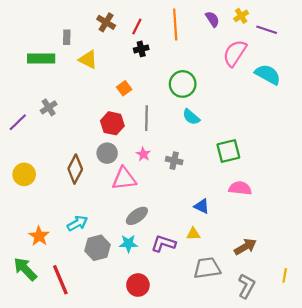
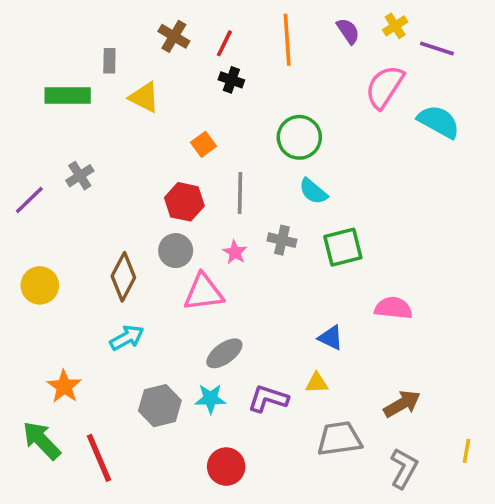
black cross: (141, 49) -> (231, 80), turned 32
green square: (228, 151) -> (343, 247), moved
gray cross: (174, 161) -> (282, 240), moved
cyan arrow: (77, 223) -> (127, 338), moved

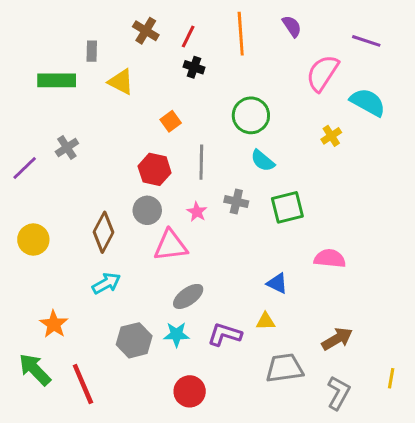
yellow cross: (395, 26) -> (331, 136), moved

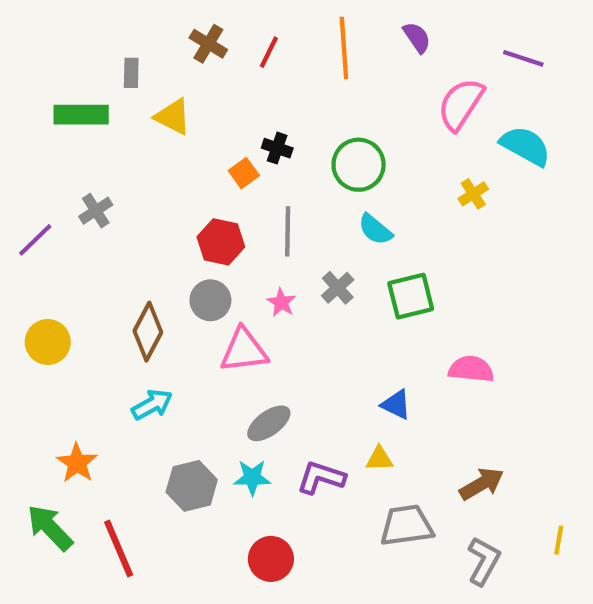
black cross: (194, 67) -> (277, 148), moved
gray cross: (236, 202) -> (338, 288), turned 35

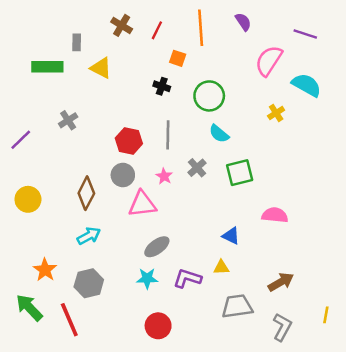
orange square: (244, 173) -> (178, 58), moved, turned -35
gray cross: (96, 211) -> (68, 120), moved
gray hexagon: (192, 486) -> (89, 283), moved

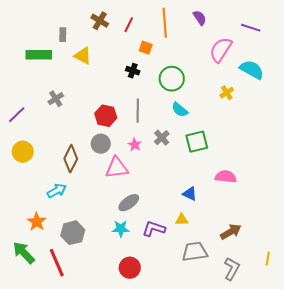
yellow circle: (28, 199) -> (23, 152), moved
cyan arrow: (89, 236) -> (57, 191), moved

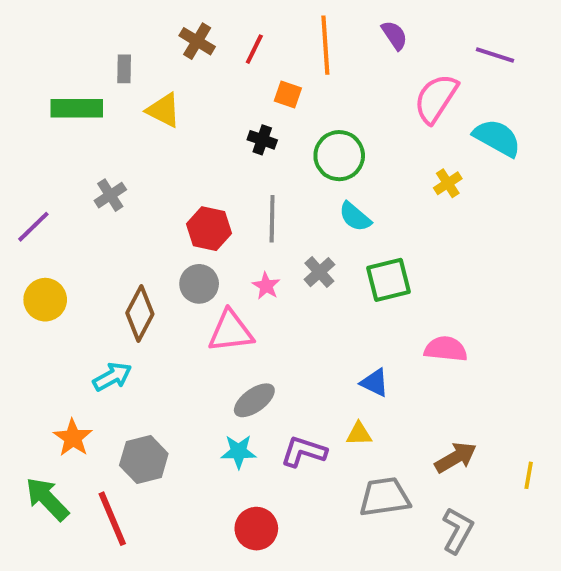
yellow line: (268, 259) -> (529, 475), moved

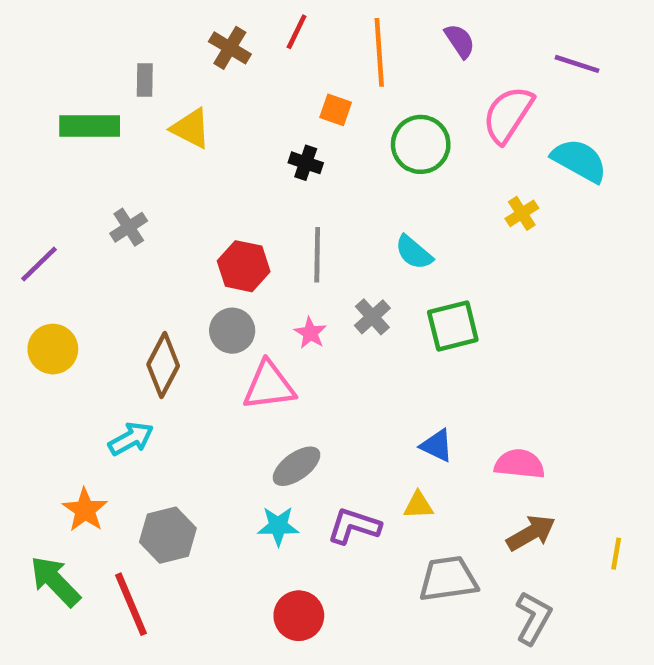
red line: (254, 49) -> (297, 32), moved
green circle: (339, 156) -> (421, 144), moved
pink semicircle: (446, 349) -> (520, 464), moved

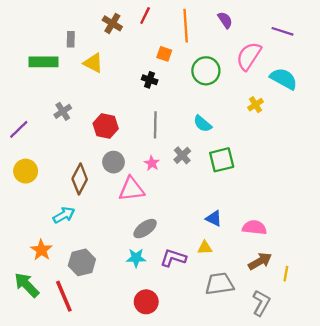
red hexagon: (244, 266) -> (106, 126), moved
yellow line: (616, 554) -> (286, 274), moved

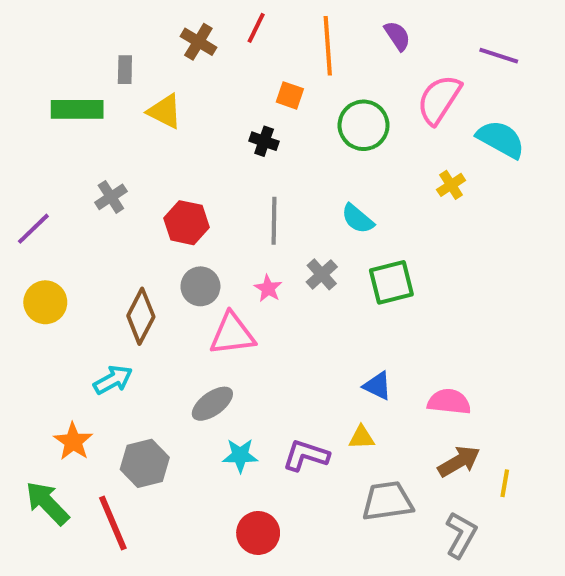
gray ellipse: (145, 229) -> (212, 404), moved

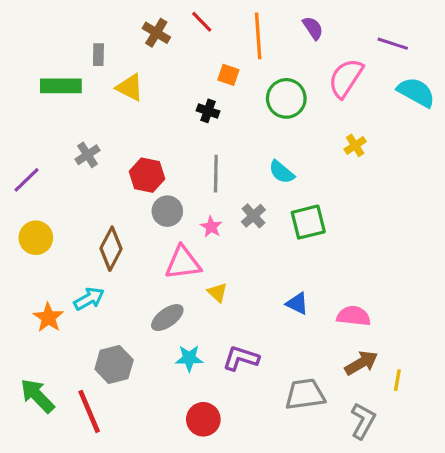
red line: (256, 28) -> (202, 22), turned -70
cyan semicircle: (501, 139) -> (416, 92), moved
gray circle: (200, 286) -> (167, 211), moved
yellow triangle: (362, 438) -> (217, 293), moved, turned 45
orange star: (73, 441) -> (48, 318), moved

